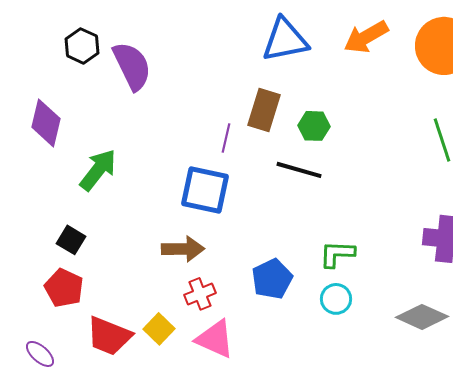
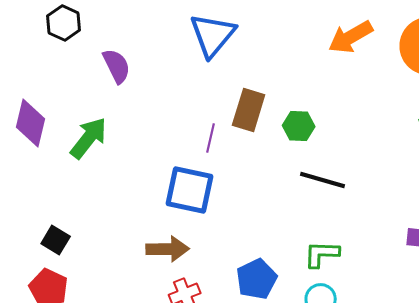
blue triangle: (285, 40) -> (213, 35), moved, turned -39
black hexagon: (82, 46) -> (64, 23), moved
purple semicircle: (132, 66) -> (117, 66), size x0.7
green arrow: (98, 170) -> (89, 138), moved
black line: (299, 170) -> (323, 180), moved

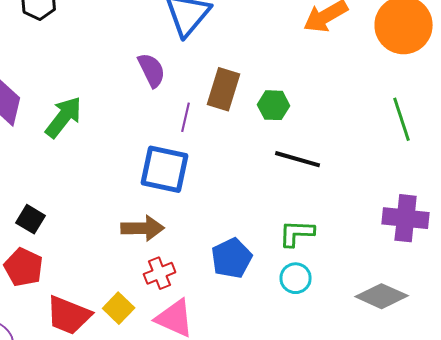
purple semicircle: (117, 66) -> (152, 70), moved

